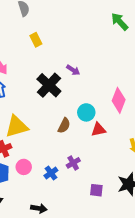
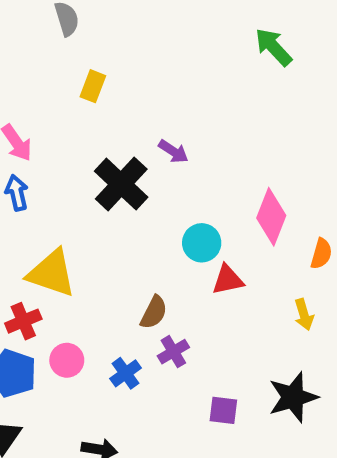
yellow rectangle: (36, 40) -> (93, 86), turned 48
brown semicircle: (64, 126) -> (154, 312), moved
yellow triangle: (17, 127) -> (52, 273), turned 35

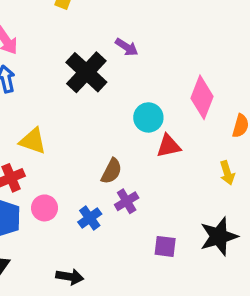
yellow triangle: (52, 273) -> (33, 141), size x0.7

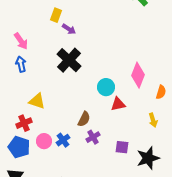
purple arrow: (127, 47) -> (69, 29), moved
blue cross: (90, 218) -> (63, 140), moved
purple square: (165, 246) -> (122, 147), moved

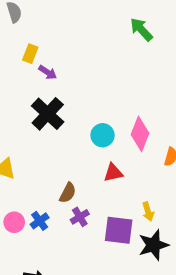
cyan circle: (106, 87) -> (103, 135), moved
yellow arrow: (153, 120) -> (148, 212), moved
purple square: (122, 147) -> (119, 230), size x1.6

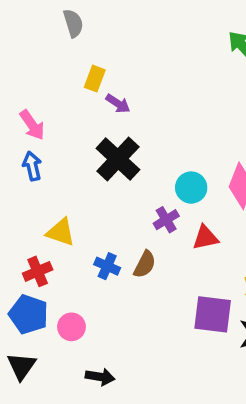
purple cross: (80, 217) -> (166, 220), moved
blue cross: (40, 221) -> (107, 266), moved, turned -30
pink circle: (14, 222) -> (71, 327), moved

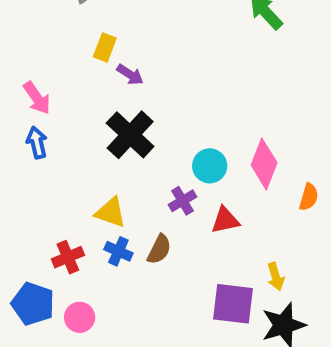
yellow triangle: (61, 232) -> (111, 212), moved
red cross: (38, 271) -> (68, 257), moved

